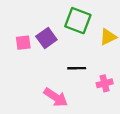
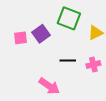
pink cross: (105, 83) -> (93, 65), moved

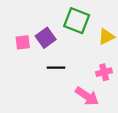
black line: (68, 60) -> (56, 68), moved
pink arrow: (49, 86) -> (87, 96), moved

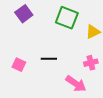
purple square: (46, 38) -> (24, 14), moved
pink square: (23, 42) -> (19, 65), moved, turned 32

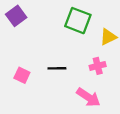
purple square: (24, 14) -> (16, 16), moved
pink cross: (91, 63) -> (98, 66), moved

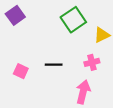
green square: (78, 21) -> (73, 20), turned 35
pink arrow: (88, 97) -> (83, 92), turned -110

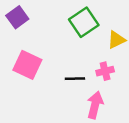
black line: (54, 65) -> (75, 79), moved
pink square: (21, 71) -> (27, 65), moved, size x1.6

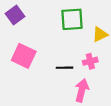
green square: (84, 22) -> (72, 19), turned 30

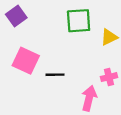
pink cross: (90, 61) -> (109, 77), moved
black line: (64, 68) -> (55, 75), moved

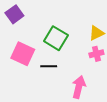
green square: (79, 21) -> (56, 38), moved, turned 35
pink cross: (109, 77) -> (96, 54), moved

